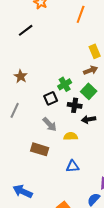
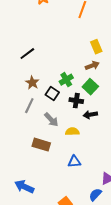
black line: (26, 30) -> (27, 54), moved
brown star: (21, 76) -> (32, 83), moved
black square: (51, 98) -> (52, 94), turned -32
gray line: (15, 110) -> (29, 106), moved

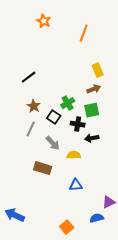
green square: (90, 87) -> (92, 110), turned 35
blue arrow: (24, 187) -> (15, 215), moved
blue semicircle: (95, 195) -> (97, 218), turned 32

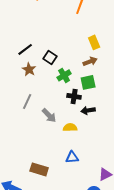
brown star: (34, 106) -> (29, 69), moved
black square: (54, 117) -> (50, 57), moved
brown rectangle: (43, 168) -> (39, 169), moved

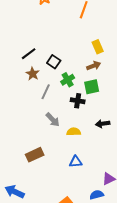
gray line: (27, 101) -> (46, 92), moved
black arrow: (88, 110) -> (103, 124), moved
brown rectangle: (39, 169) -> (35, 155), moved, turned -42

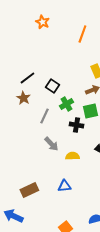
brown star: (33, 74) -> (23, 98), moved
brown rectangle: (35, 155) -> (29, 190), moved
blue triangle: (76, 162) -> (64, 186), moved

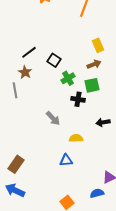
gray line: (44, 116) -> (15, 90), moved, turned -35
yellow semicircle: (72, 156) -> (76, 138), moved
brown rectangle: (29, 190) -> (16, 164), moved, turned -30

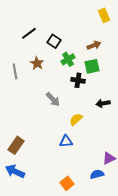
yellow rectangle: (98, 45) -> (104, 15), moved
brown star: (25, 72) -> (37, 63), moved
yellow semicircle: (76, 138) -> (76, 119), turned -40

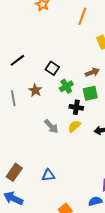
black line: (29, 33) -> (17, 60), moved
yellow semicircle: (76, 119) -> (74, 126), moved
blue triangle: (66, 141) -> (48, 175), moved

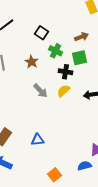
green cross: (66, 86) -> (56, 51), turned -32
brown star: (35, 90) -> (32, 62), moved

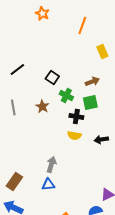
gray arrow: (40, 91) -> (51, 164), moved, turned -119
yellow semicircle: (64, 91) -> (74, 136), turned -128

